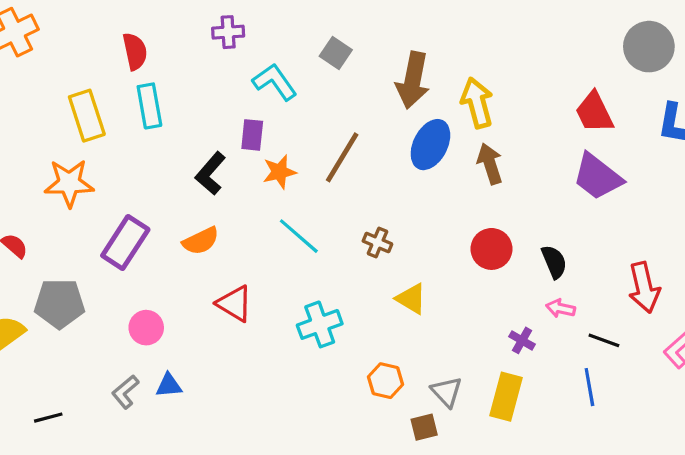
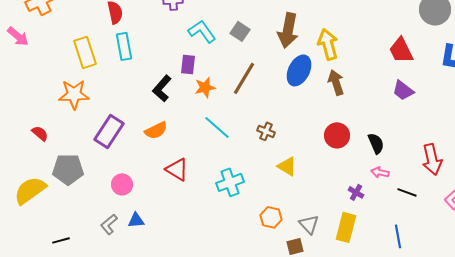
gray square: (336, 53) -> (240, 31), moved
purple trapezoid: (598, 177) -> (403, 90), size x0.7
blue line: (589, 387) -> (398, 236), moved

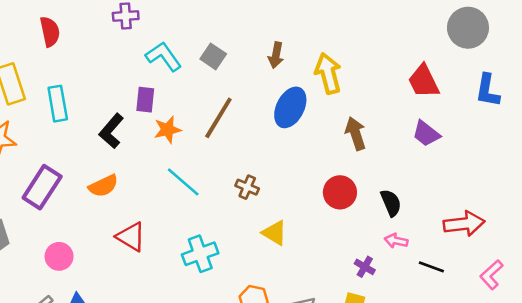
brown arrow: (288, 30) -> (276, 55), size x0.6
cyan rectangle: (124, 46) -> (58, 104), moved
brown arrow: (336, 82) -> (356, 134), moved
red arrow: (432, 159) -> (464, 224), turned -84

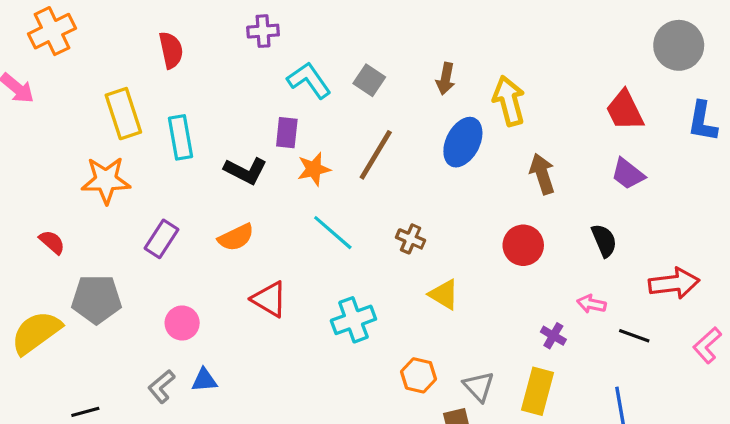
black L-shape: (111, 131) -> (246, 171), turned -104
purple rectangle: (42, 187) -> (161, 239), size x0.7
black semicircle: (391, 203) -> (604, 240), moved

